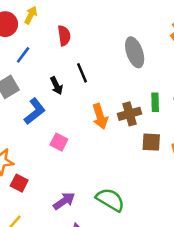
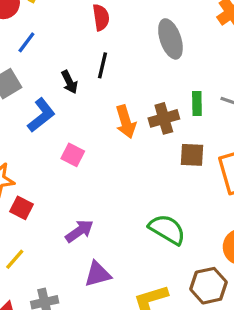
red semicircle: (64, 36) -> (101, 17), moved
black line: (82, 73) -> (103, 65), turned 36
green semicircle: (110, 200) -> (167, 229), moved

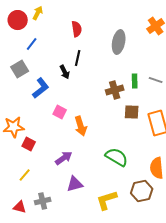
gray ellipse: (170, 39) -> (119, 42), turned 30
black arrow: (69, 82) -> (65, 72), moved
orange arrow: (126, 122) -> (81, 126), moved

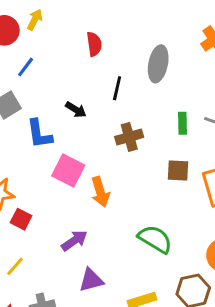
black line: (78, 58) -> (117, 88), moved
black arrow: (65, 72) -> (76, 110), turned -32
blue L-shape: (41, 88) -> (39, 134), turned 120
brown cross: (115, 90) -> (129, 137), moved
pink square: (60, 112) -> (68, 170), size x1.5

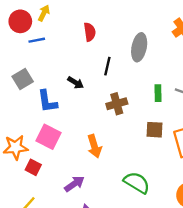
blue line: (26, 67) -> (37, 40), moved, turned 42
pink square: (68, 170) -> (49, 137), moved

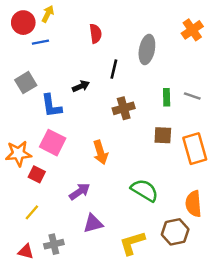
black arrow: (76, 83) -> (81, 86), turned -56

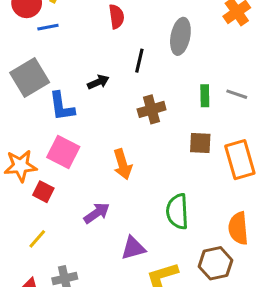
gray square: (26, 83) -> (30, 77), size x1.4
green semicircle: (144, 190) -> (177, 211), turned -124
purple triangle: (93, 223) -> (133, 248), moved

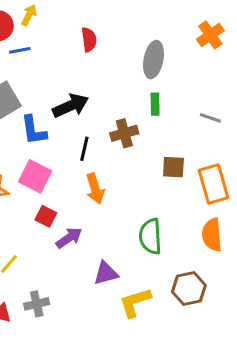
black line: (139, 61) -> (84, 149), moved
black arrow: (98, 82) -> (71, 106), size x1.6
green rectangle: (205, 96) -> (155, 104), moved
red square: (43, 192) -> (46, 216), moved
orange semicircle: (238, 228) -> (212, 235), moved

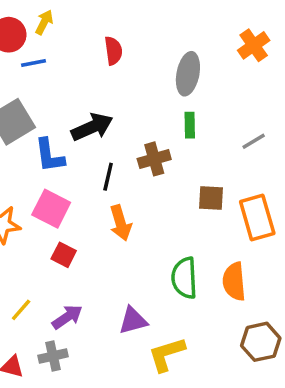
gray line: (210, 118) -> (254, 141), turned -50
orange semicircle: (212, 235) -> (234, 281), moved
purple arrow: (69, 238) -> (67, 317), moved
brown hexagon: (189, 289) -> (261, 342), moved

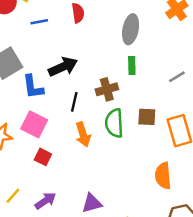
blue line: (33, 63) -> (39, 22), moved
green semicircle: (184, 278) -> (114, 123), moved

